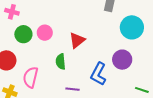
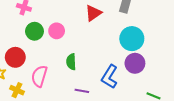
cyan circle: (132, 27) -> (132, 39), moved
red triangle: (77, 40) -> (93, 13), moved

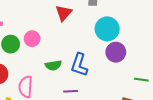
green semicircle: (71, 62) -> (53, 65), turned -84
blue L-shape: (110, 77) -> (79, 65), moved

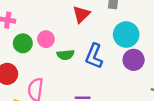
green semicircle: (53, 65) -> (66, 55), moved
blue L-shape: (79, 65) -> (94, 56), moved

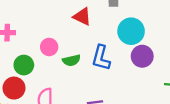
red triangle: (81, 14) -> (82, 17), turned -42
green circle: (23, 43) -> (24, 65), moved

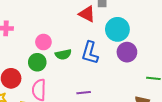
red triangle: (82, 17) -> (87, 14), moved
green circle: (24, 65) -> (37, 62), moved

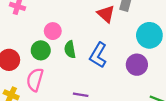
cyan circle: (117, 29) -> (149, 35), moved
green semicircle: (63, 54) -> (70, 49), turned 77

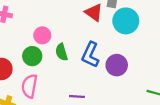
cyan circle: (149, 35) -> (126, 21), moved
purple circle: (137, 65) -> (117, 65), moved

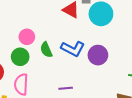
blue L-shape: (90, 55) -> (73, 49), turned -80

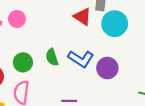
pink circle: (27, 37) -> (17, 19), moved

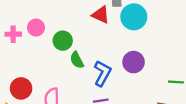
blue L-shape: (81, 59) -> (102, 73), moved, turned -85
green circle: (23, 62) -> (63, 41), moved

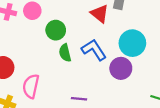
cyan circle: (134, 17) -> (132, 43), moved
blue L-shape: (102, 73) -> (94, 50), moved, turned -75

